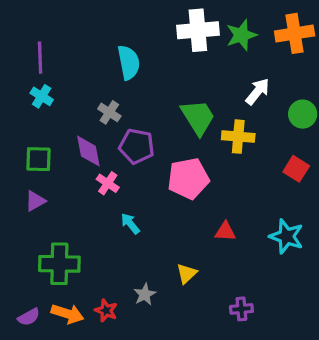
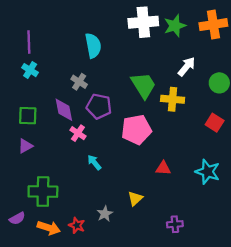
purple semicircle: (29, 317) -> (17, 218), moved

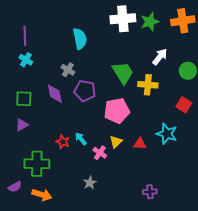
pink cross: (78, 133) -> (100, 153), moved
cyan star: (208, 172) -> (167, 134), moved
yellow triangle: (135, 199) -> (116, 142), moved
red star: (77, 225) -> (63, 142), moved

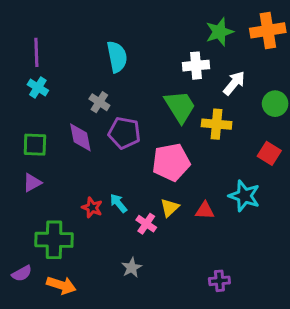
white cross: (123, 19) -> (196, 66), moved, size x0.7

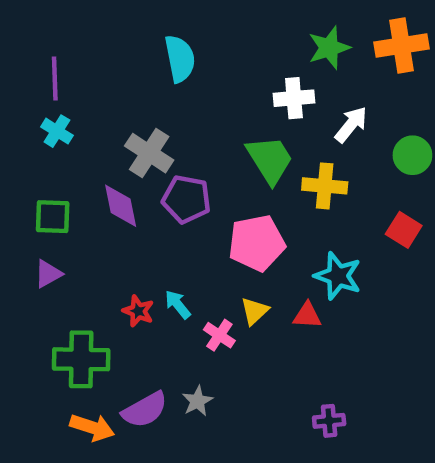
cyan semicircle: (117, 57) -> (180, 59), moved
gray cross: (99, 102) -> (149, 153), size x1.5
cyan star: (244, 196) -> (338, 276), moved
purple semicircle: (22, 273) -> (145, 410), moved, size x1.5

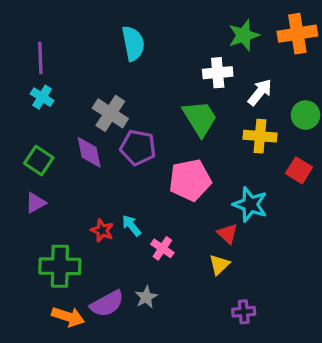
yellow cross: (325, 186) -> (260, 136), moved
green square: (53, 217) -> (39, 161), turned 32
yellow triangle: (254, 311) -> (219, 265), moved
red triangle: (307, 315) -> (227, 234), turned 40

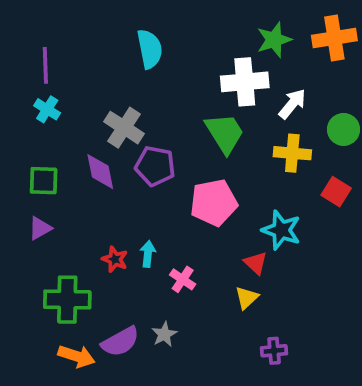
white cross: (218, 73) -> (245, 82), size x1.4
green square: (39, 161) -> (44, 181), turned -32
cyan arrow: (131, 226) -> (148, 254), turned 45

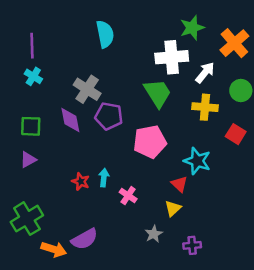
orange cross: (334, 38) -> (234, 43), moved, turned -32
green cross: (67, 300) -> (27, 219), moved, turned -32
gray star: (164, 334) -> (154, 234), moved

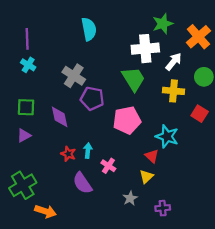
purple diamond: (70, 120) -> (60, 117), moved
purple semicircle: (85, 239) -> (82, 183), moved, turned 85

